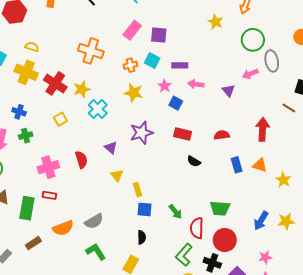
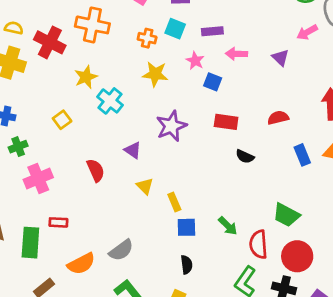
orange cross: (131, 65) -> (147, 38), turned 32
red cross: (55, 83) -> (50, 42), moved
pink cross: (48, 167) -> (38, 179), moved
green trapezoid: (220, 208) -> (286, 215), turned 30

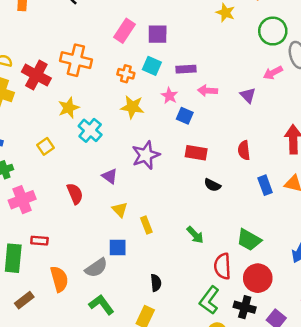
red semicircle: (278, 118) -> (244, 150), turned -84
green arrow: (228, 226) -> (195, 235), moved
blue square: (186, 227) -> (118, 247), moved
orange semicircle: (81, 264) -> (59, 279), turned -80

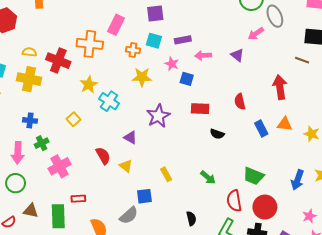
pink rectangle: (125, 31) -> (116, 25), moved
yellow triangle: (120, 210) -> (126, 166), moved
black semicircle: (156, 283) -> (191, 219), moved

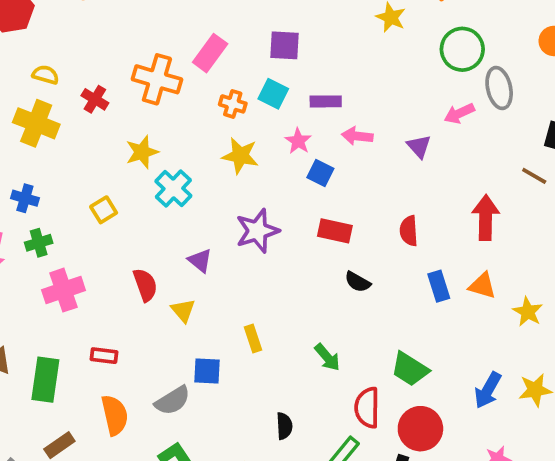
red cross: (58, 61) -> (95, 99), size x0.6
red rectangle: (78, 199) -> (104, 356), moved

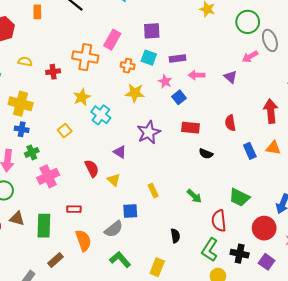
red cross: (95, 99) -> (53, 72), turned -32
yellow cross: (36, 123) -> (21, 104), moved
blue square: (320, 173) -> (179, 97), turned 32
red circle: (420, 429) -> (264, 228), moved

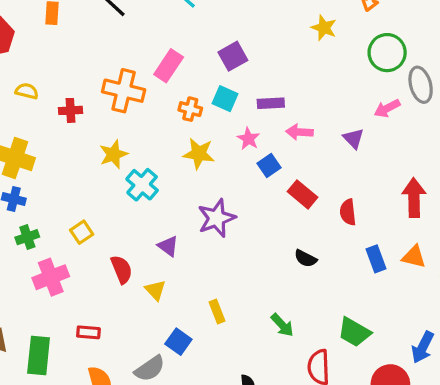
purple square: (152, 31) -> (233, 56), turned -30
red rectangle: (190, 128) -> (303, 194), moved, turned 30
yellow square: (65, 131) -> (82, 232), moved
blue square: (130, 211) -> (178, 342), turned 35

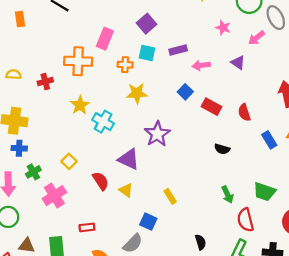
pink star: (248, 139) -> (223, 28), moved
purple triangle: (168, 246) -> (129, 159), size x1.5
green arrow: (282, 325) -> (228, 195), moved, turned 30

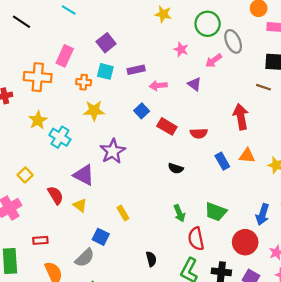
red semicircle: (244, 112) -> (199, 133), turned -77

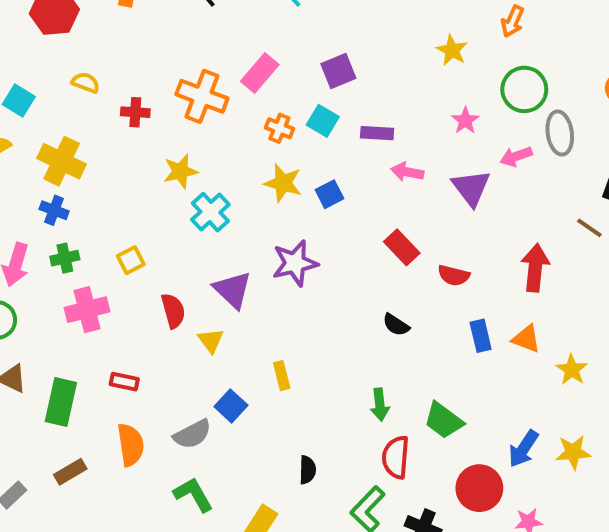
purple triangle: (194, 84) -> (471, 188), size x1.5
blue square: (142, 111) -> (330, 194), moved

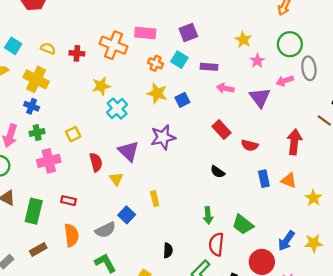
yellow star: (452, 50) -> (243, 40), moved
pink rectangle: (260, 73) -> (145, 33), turned 54
yellow semicircle: (86, 83) -> (48, 48), moved

